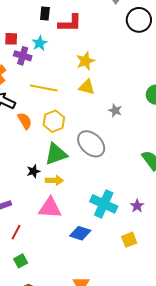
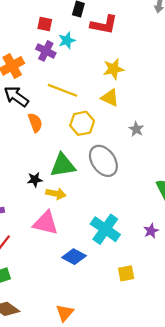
red square: (11, 39) -> (45, 24), moved
yellow hexagon: (54, 121) -> (82, 123), moved
purple star: (137, 206) -> (151, 231), moved

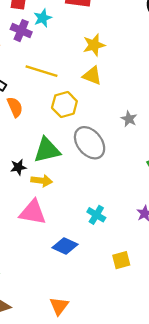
gray star: (136, 129) -> (129, 119), moved
cyan cross: (105, 229) -> (96, 215), size x0.6

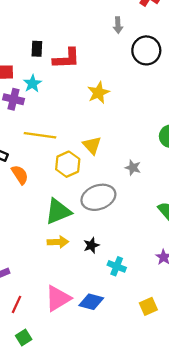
yellow star: (94, 45) -> (98, 93), moved
yellow triangle: (92, 76) -> (92, 145), moved, turned 36
gray ellipse: (90, 143) -> (98, 197), turned -60
black star: (18, 167) -> (91, 245), moved
pink triangle: (33, 212) -> (58, 298), moved, turned -32

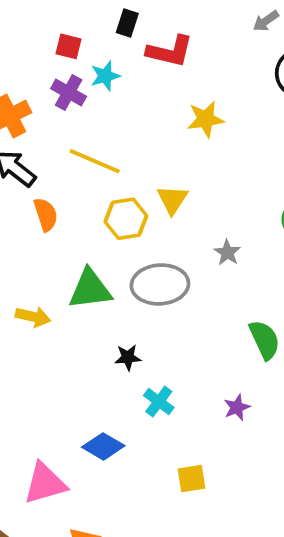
gray arrow: (118, 25) -> (266, 21), turned 42
yellow arrow: (58, 242) -> (33, 317), moved
pink triangle: (58, 298) -> (45, 483), moved

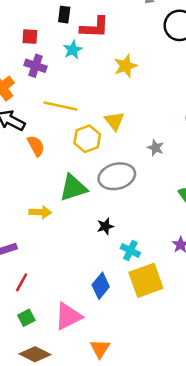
cyan star: (105, 76) -> (73, 50), moved
blue diamond: (103, 446) -> (101, 286), turned -70
yellow square: (191, 479) -> (146, 280), moved, size x1.8

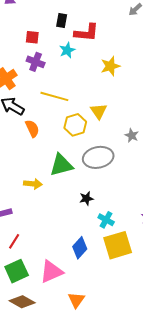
green square: (26, 318) -> (17, 271), size x1.6

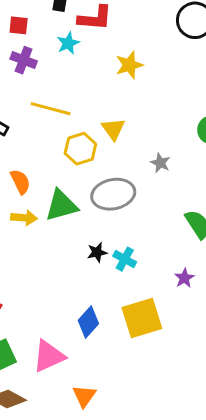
orange semicircle: (32, 128) -> (20, 182), moved
yellow arrow: (33, 184) -> (24, 218), moved
cyan cross: (106, 220) -> (125, 259), moved

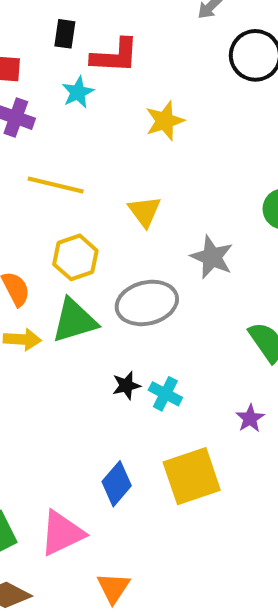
yellow hexagon: (80, 149) -> (75, 257), moved
gray star: (160, 163) -> (212, 257), size x1.5

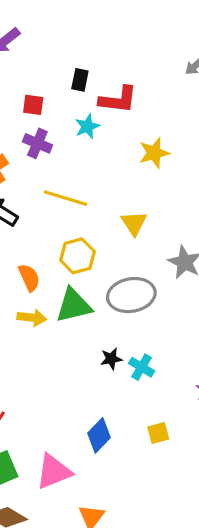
yellow square: (192, 476) -> (158, 433), size x0.5

